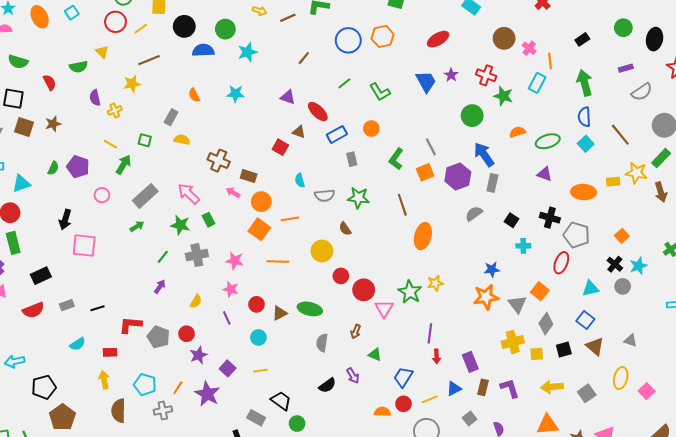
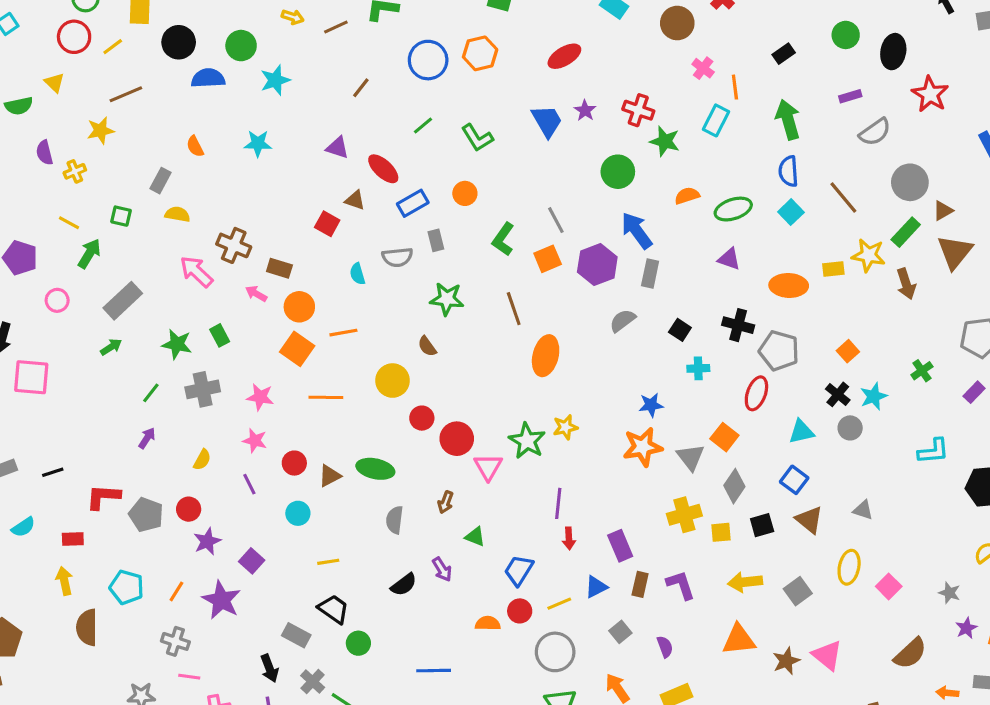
brown circle: (504, 38) -> (677, 23), moved
pink arrow: (189, 194) -> (196, 272), moved
gray semicircle: (325, 195) -> (397, 257), moved
yellow line: (260, 371) -> (328, 562), moved
gray cross: (163, 410) -> (175, 641), moved, turned 30

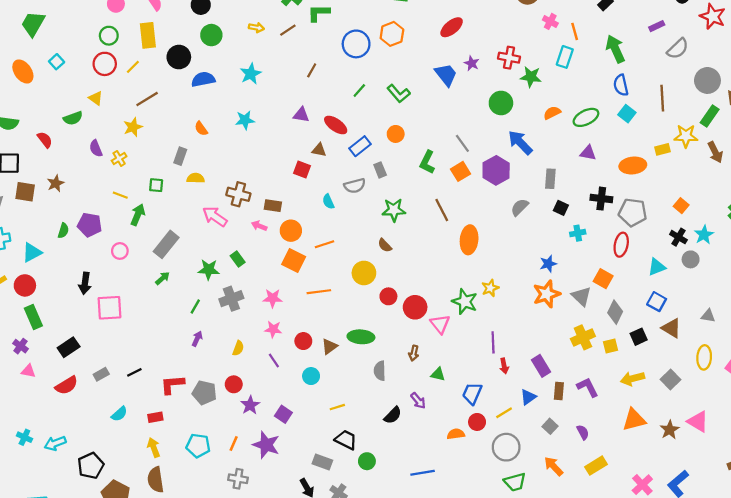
green circle: (241, 46) -> (211, 35), moved
brown line: (843, 198) -> (662, 98), turned 45
gray rectangle: (650, 274) -> (550, 179), moved
brown semicircle: (87, 627) -> (156, 480), moved

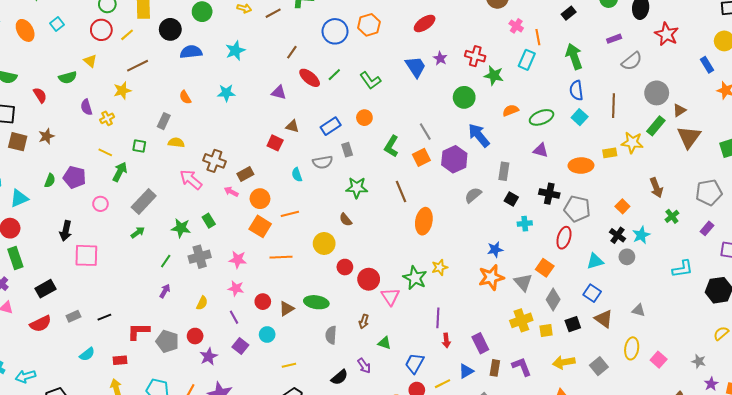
red ellipse: (336, 125) -> (310, 78), moved
brown arrow: (715, 152) -> (656, 188), moved
brown rectangle: (273, 206) -> (245, 174), turned -42
purple square: (283, 414) -> (240, 346), moved

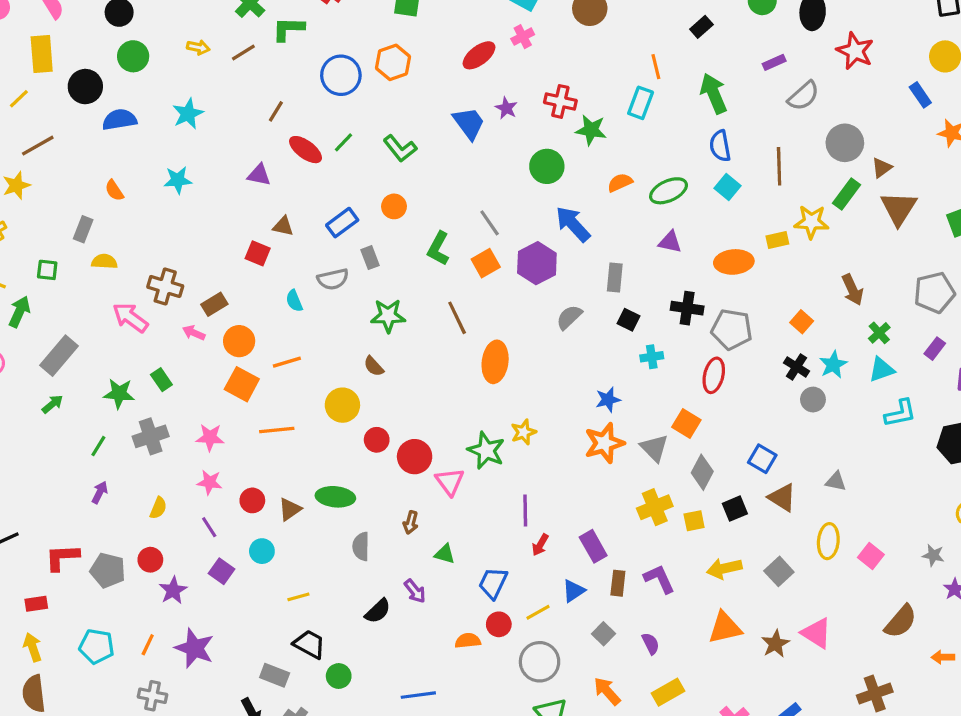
pink cross: (516, 26) -> (523, 37), moved, turned 32
cyan triangle: (595, 261) -> (882, 370), moved
red arrow: (446, 340) -> (540, 545), turned 40

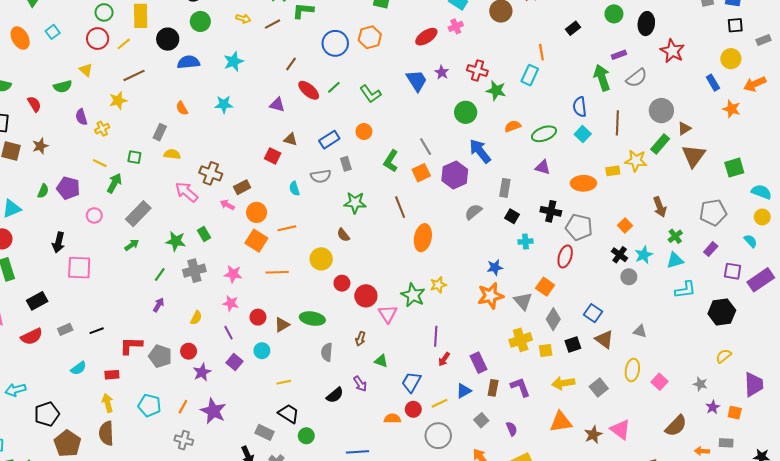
green arrow: (714, 93) -> (602, 78), moved

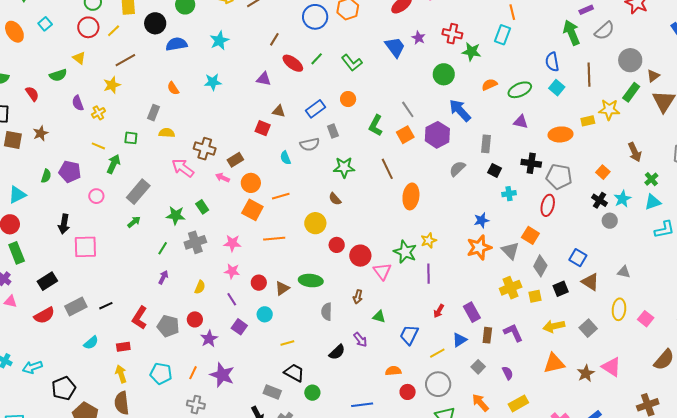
gray rectangle: (65, 329) -> (76, 307), size x1.5
purple line: (436, 336) -> (429, 274), moved
red L-shape: (131, 346) -> (140, 318), turned -55
red circle: (413, 409) -> (408, 392), moved

